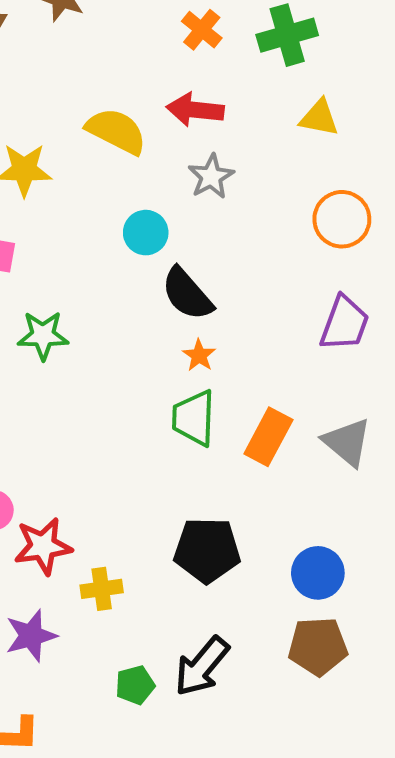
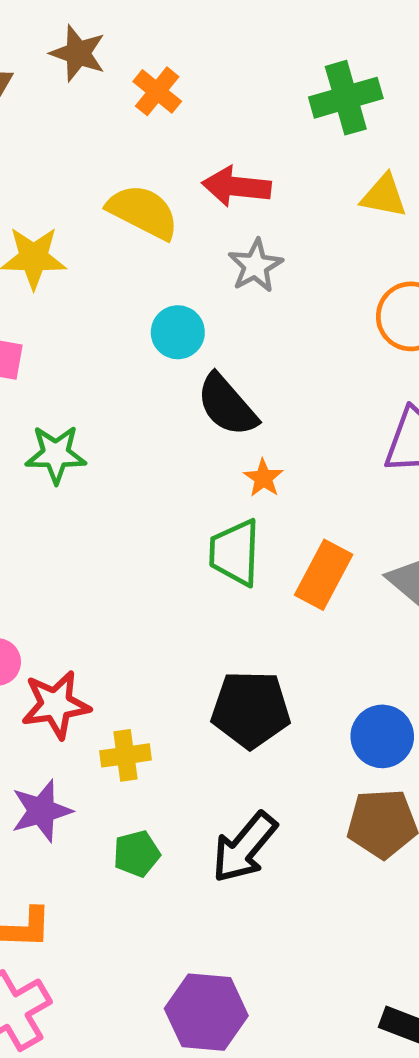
orange cross: (202, 30) -> (157, 91), moved
orange star: (199, 355) -> (263, 478), moved
green pentagon: (135, 685) -> (137, 854), moved

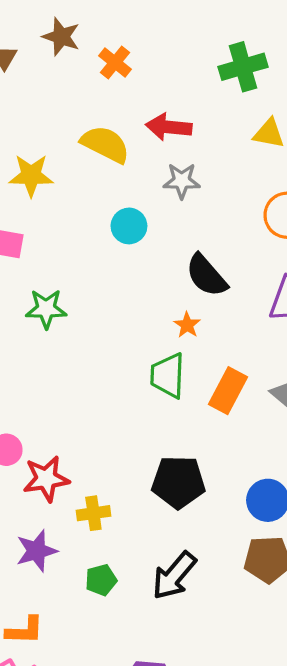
gray star: (255, 266) -> (182, 181), turned 30
black semicircle: (227, 405) -> (206, 275), moved

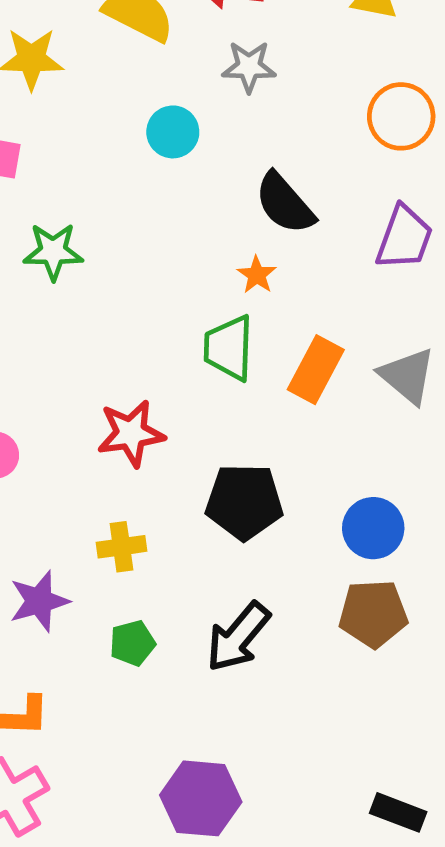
red star: (46, 479) -> (131, 433), moved

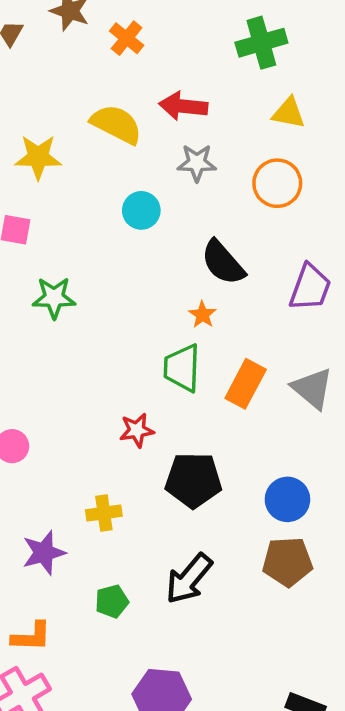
orange circle: (401, 116) -> (277, 183), moved
red star: (131, 433) -> (137, 430), moved, size x0.7
green pentagon: (132, 643) -> (112, 601), moved

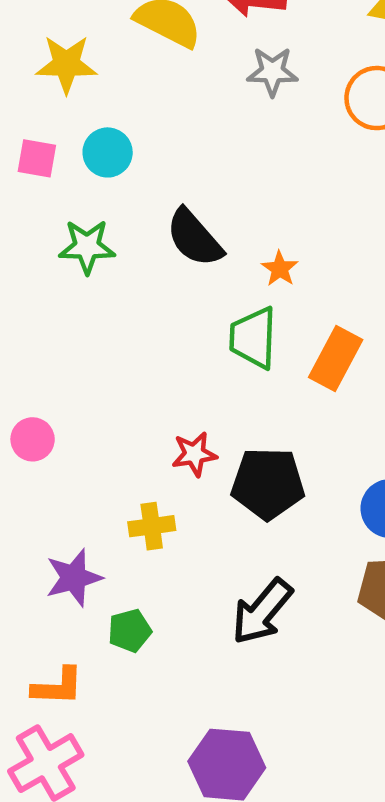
cyan circle: (141, 210) -> (108, 152), moved
black semicircle: (223, 263) -> (194, 238), moved
red star: (137, 430) -> (194, 454), moved
green pentagon: (112, 601) -> (130, 631), moved

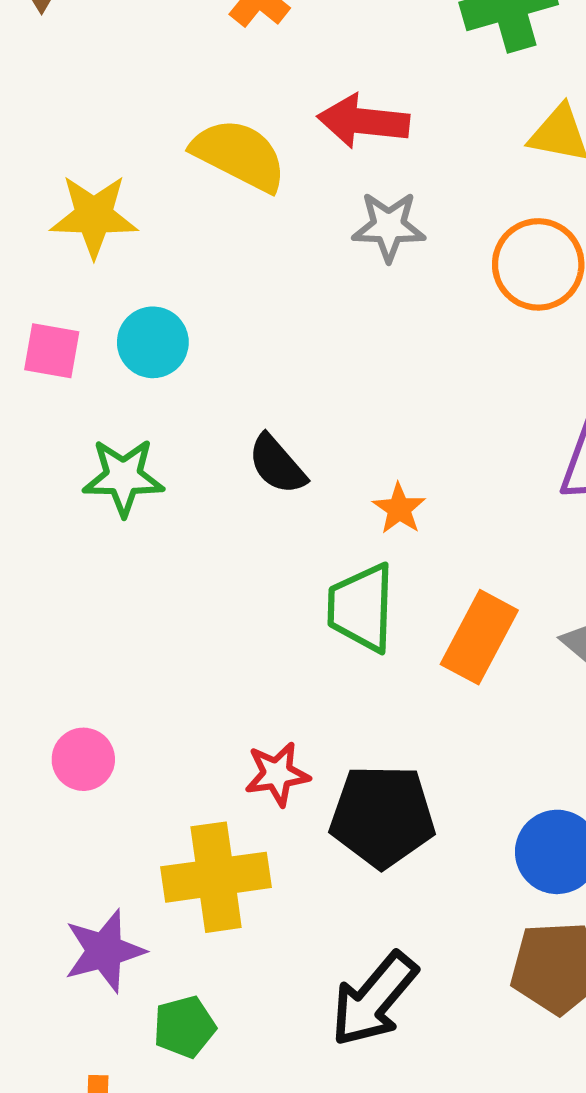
black semicircle: (194, 238) -> (277, 464), size x0.7
pink circle: (33, 439) -> (83, 759), moved
yellow cross: (152, 526) -> (216, 877), size x1.6

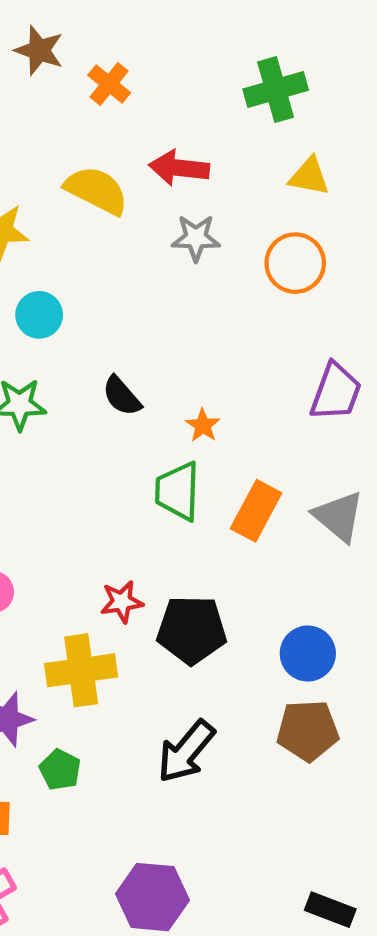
green pentagon: (184, 1027) -> (60, 770), turned -30

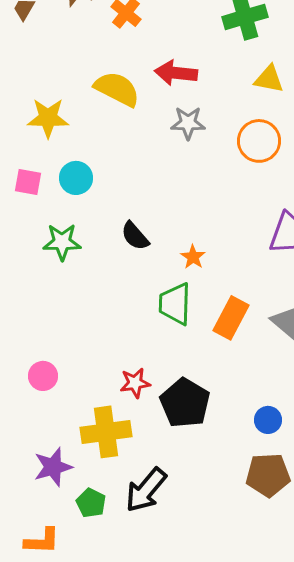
black pentagon: (192, 630) -> (185, 403), turned 30
blue circle: (308, 654) -> (268, 420), size x0.7
black arrow: (186, 751) -> (146, 490), moved

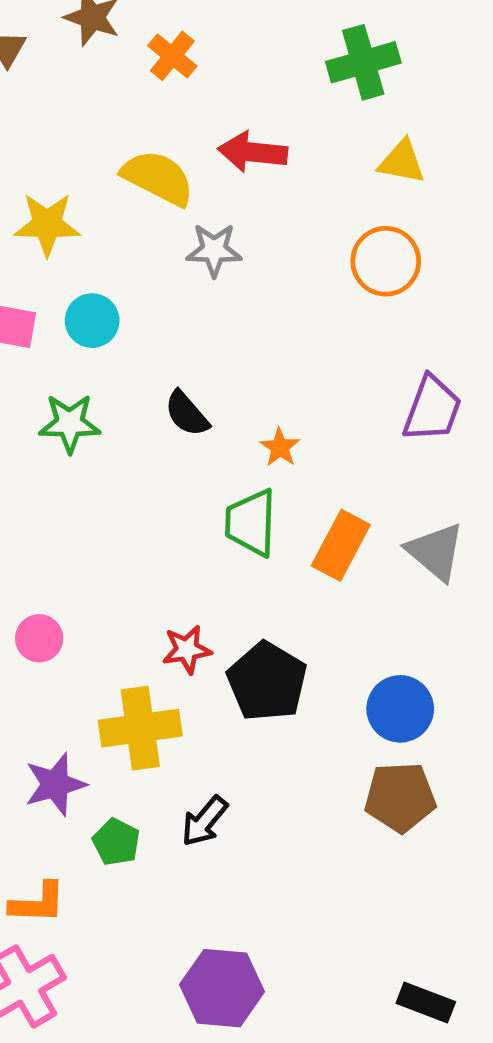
gray star: (188, 123) -> (214, 250), moved
blue circle: (268, 420) -> (400, 709), size x1.5
black arrow: (146, 490) -> (204, 821), size x0.7

